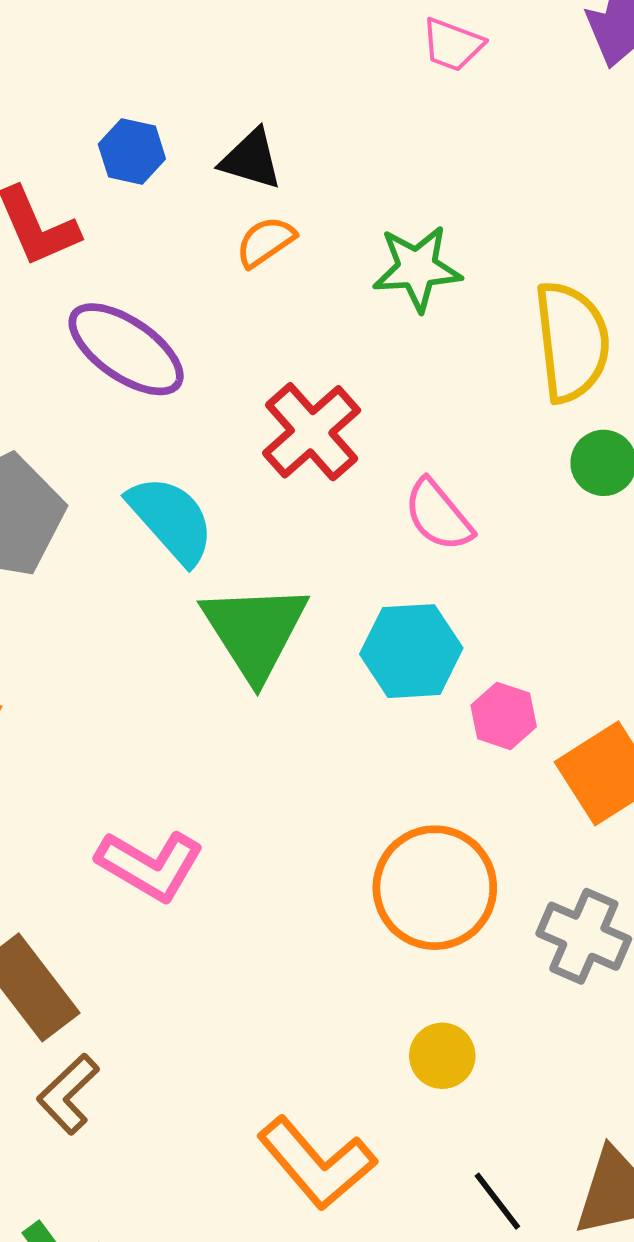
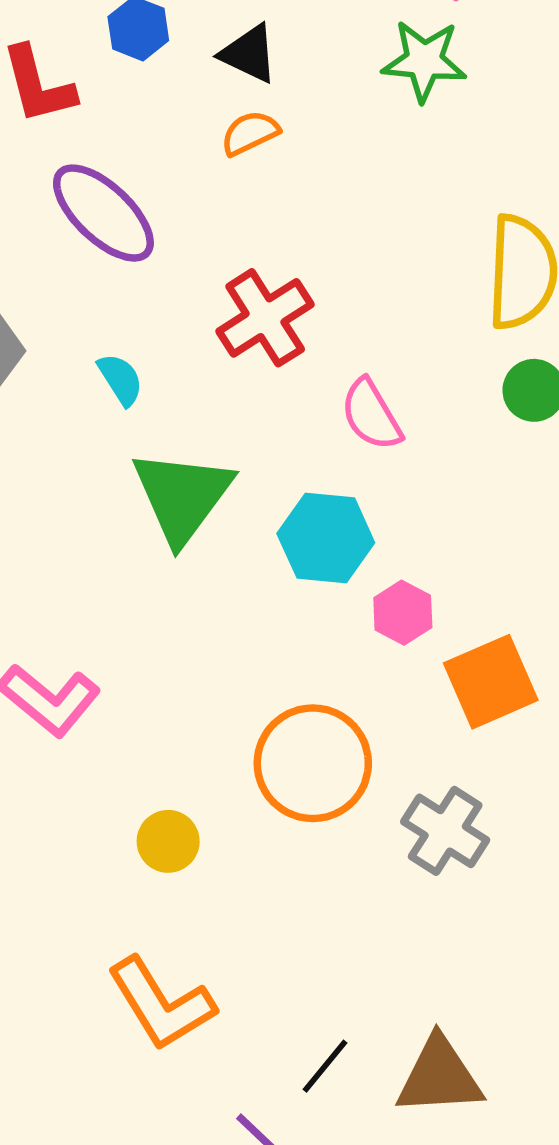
green star: (417, 268) -> (424, 61), moved
cyan semicircle: (171, 520) -> (120, 379), size x0.6
yellow circle: (442, 1056) -> (168, 841), moved
black line: (497, 1201) -> (325, 1066), turned 68

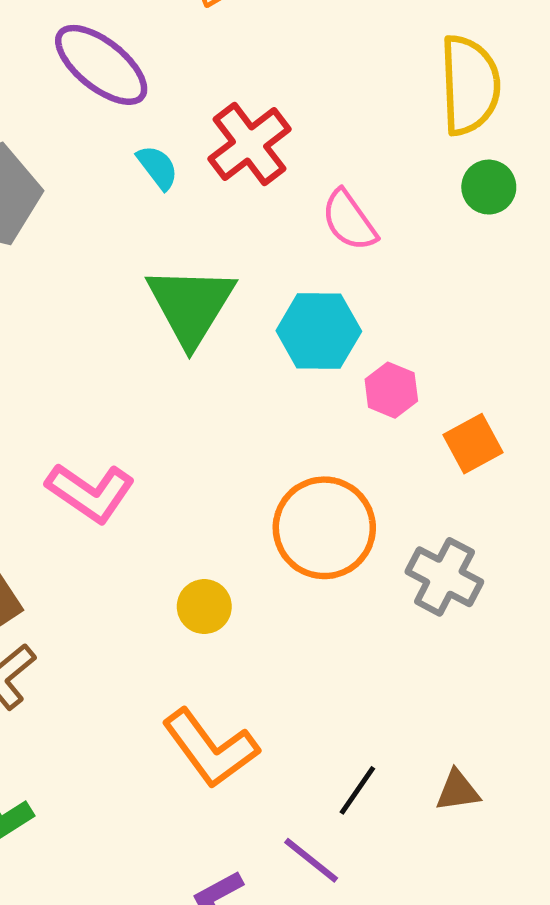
cyan semicircle: (120, 379) -> (158, 167), moved
orange square: (491, 682) -> (473, 444), size x0.7
brown triangle: (439, 1076) -> (458, 791), size x0.6

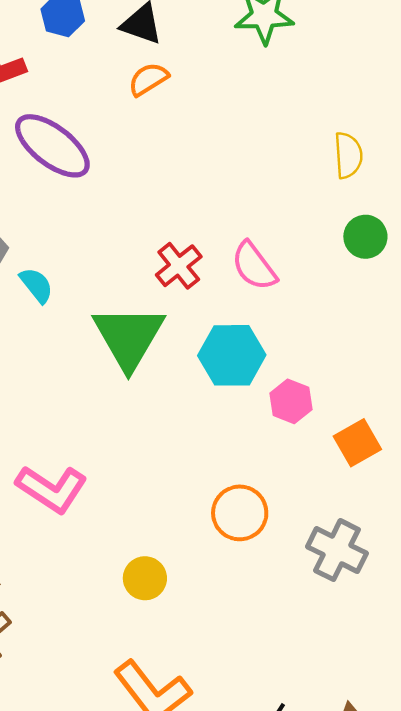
yellow semicircle: (470, 85) -> (348, 155), size x0.6
red cross: (250, 144) -> (179, 266), moved, size x0.7
cyan semicircle: (158, 167) -> (36, 285), moved
orange circle: (324, 528) -> (240, 513), size x0.7

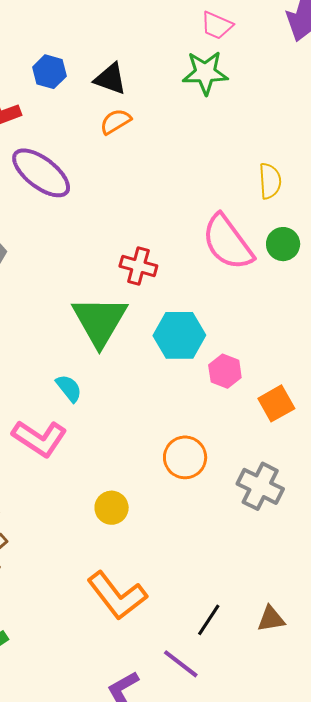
red cross: (179, 266) -> (138, 266), turned -36
pink semicircle: (254, 266) -> (228, 242), moved, size x1.5
cyan semicircle: (36, 285) -> (69, 388), moved

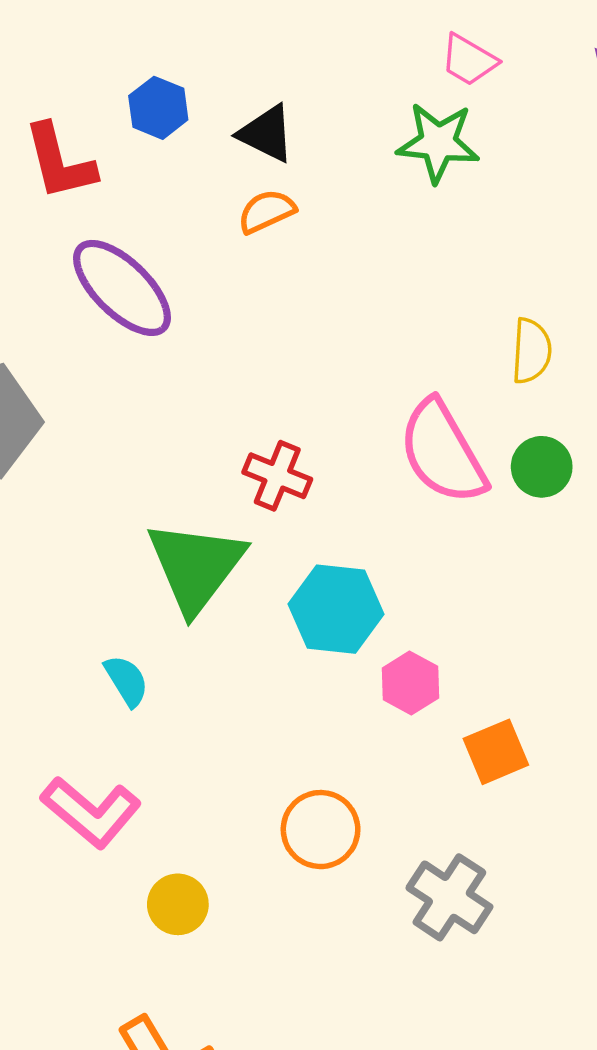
pink L-shape: (40, 438) -> (91, 812), moved

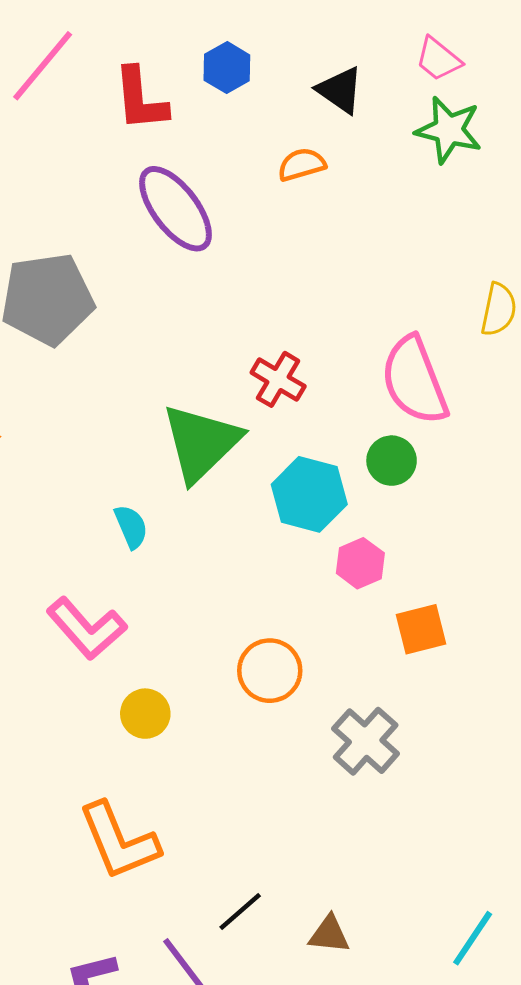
pink trapezoid: (469, 60) -> (438, 59), moved
black triangle: (266, 134) -> (340, 90), moved
green circle: (542, 467) -> (392, 461), moved

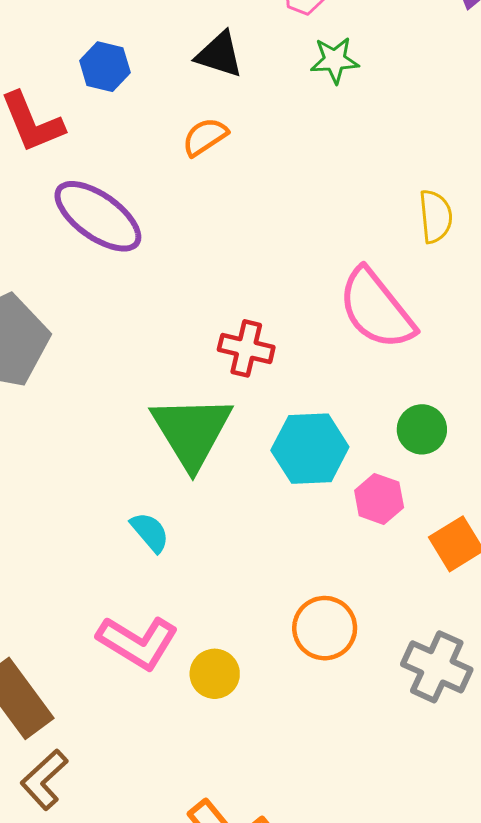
green star: (449, 130) -> (335, 60), size x0.7
green circle: (392, 461) -> (422, 429), moved
yellow circle: (145, 714) -> (215, 674), moved

